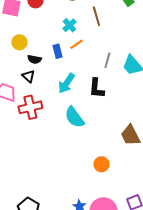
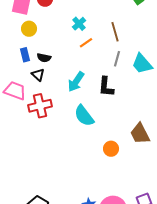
brown line: (96, 16) -> (115, 32), moved
yellow circle: (19, 42) -> (29, 29), moved
blue rectangle: (57, 51) -> (25, 55), moved
orange circle: (101, 164) -> (111, 149), moved

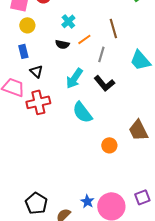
cyan cross: (79, 24) -> (68, 21), moved
black semicircle: (44, 58) -> (62, 44), moved
gray line: (117, 59) -> (101, 54), moved
black L-shape: (106, 87) -> (104, 83), turned -45

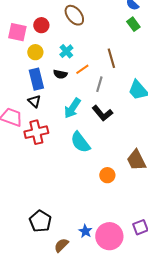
yellow circle: (27, 25) -> (35, 52), moved
blue rectangle: (23, 51) -> (36, 79), moved, size x1.5
black pentagon: (36, 203) -> (40, 221), moved

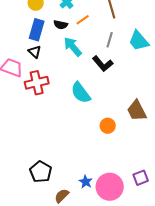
blue rectangle: (36, 79) -> (37, 30), turned 30
gray line: (99, 84) -> (110, 40), moved
cyan arrow: (72, 108) -> (73, 47), moved, turned 105

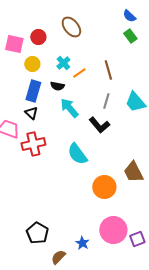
orange line: (83, 20) -> (79, 73), moved
orange circle: (108, 126) -> (104, 187), size x1.5
pink circle: (110, 187) -> (113, 230), moved

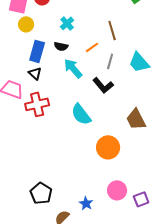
yellow circle: (32, 64) -> (26, 24), moved
orange line: (79, 73) -> (92, 47), moved
brown trapezoid: (133, 172) -> (136, 119), moved
pink circle: (113, 230) -> (117, 190), size x0.7

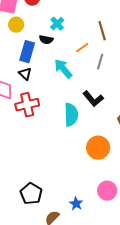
black semicircle: (61, 46) -> (46, 40), moved
black L-shape: (103, 85) -> (93, 99), moved
cyan semicircle: (81, 114) -> (71, 115), turned -145

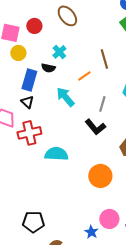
gray line: (100, 62) -> (102, 104), moved
cyan semicircle: (71, 115) -> (56, 154), moved, turned -85
black pentagon: (31, 194) -> (33, 222), turned -30
blue star: (76, 204) -> (91, 232), moved

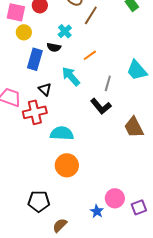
brown line: (104, 59) -> (91, 15), moved, turned 48
black triangle: (27, 102) -> (45, 89), moved
orange circle: (100, 176) -> (67, 165), moved

